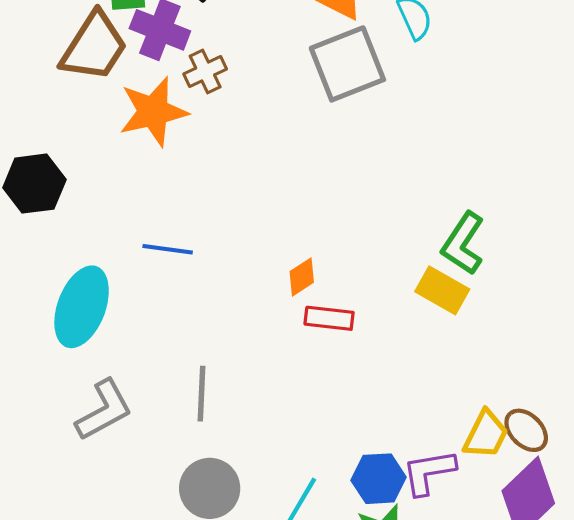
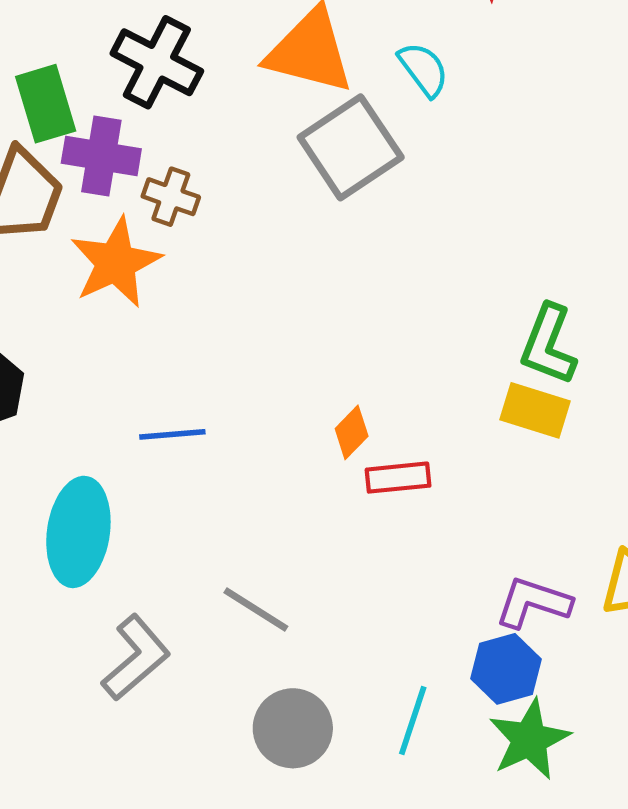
brown cross: (205, 72) -> (171, 197), turned -33
gray line: (201, 394) -> (256, 609), turned -48
purple L-shape: (429, 472) -> (533, 603), moved, turned 40

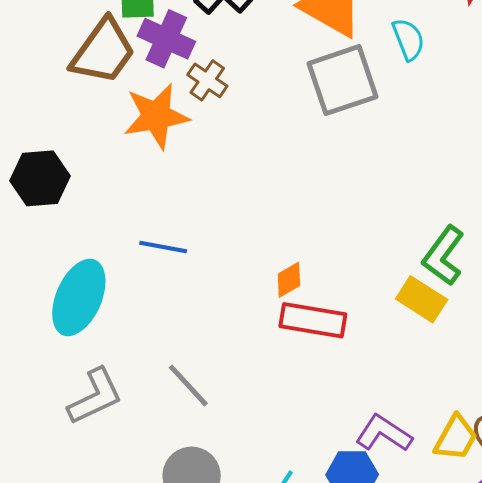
red rectangle: (398, 478) -> (313, 320), size x1.4

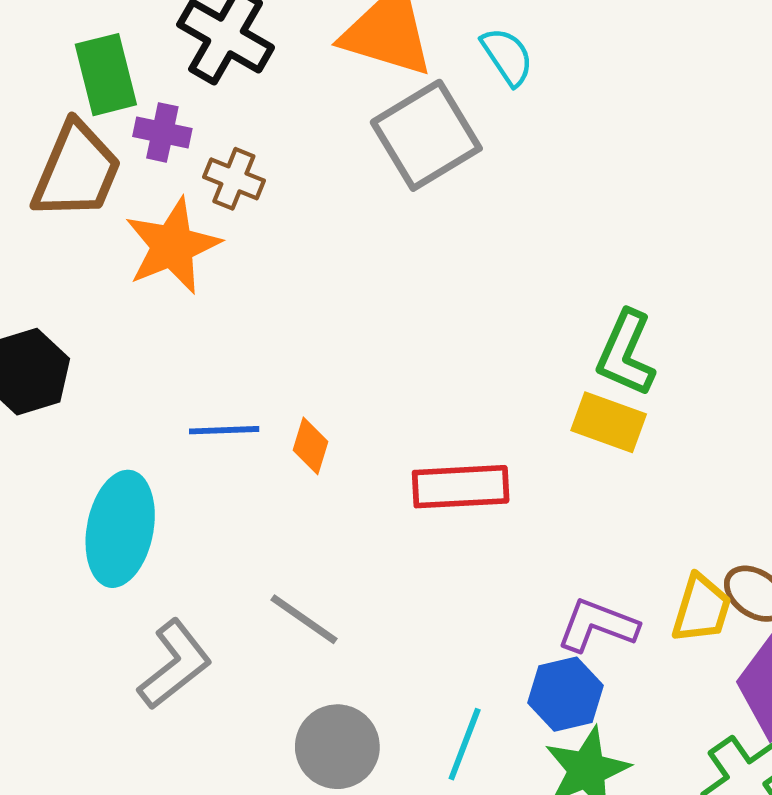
purple cross: (166, 39) -> (162, 132), size x0.7
orange diamond: (289, 280) -> (310, 446), moved, turned -30

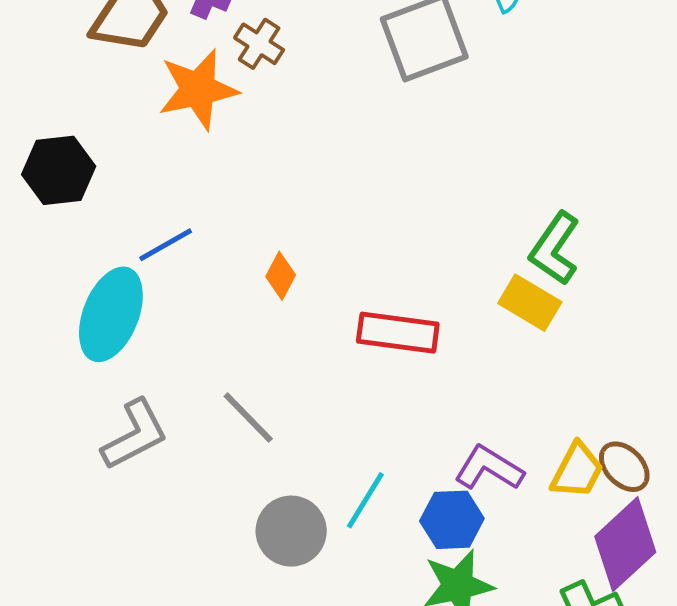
blue line: (224, 430) -> (166, 245), moved, turned -38
cyan line: (465, 744) -> (365, 500), moved
gray circle: (337, 747) -> (291, 531), moved

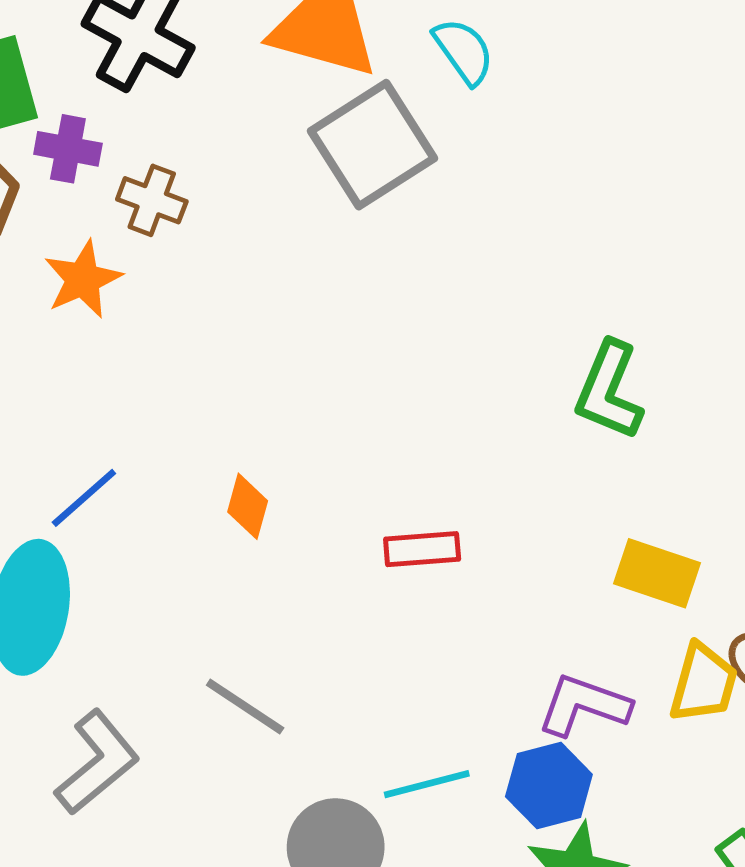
orange star: (198, 89) -> (83, 279), size x0.7
yellow rectangle: (530, 303) -> (657, 573), moved
red rectangle: (398, 333) -> (422, 549), size x0.7
cyan line: (365, 500) -> (427, 784), turned 56

